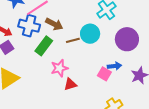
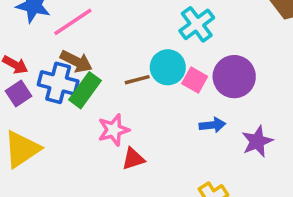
brown arrow: (54, 24) -> (76, 61), moved
blue cross: (29, 26) -> (58, 83), moved
pink square: (104, 74) -> (195, 80), moved

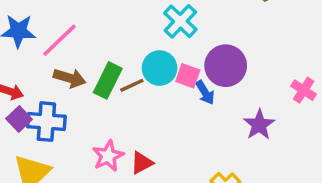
blue cross: (58, 83) -> (46, 122), moved
green rectangle: (85, 90) -> (108, 80), moved
blue arrow: (212, 125) -> (205, 93), moved, turned 75
pink star: (114, 130) -> (108, 156), moved

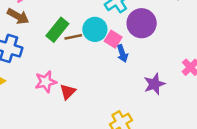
purple circle: (226, 66) -> (142, 23), moved
brown arrow: (70, 78) -> (18, 16), moved
red triangle: (142, 163) -> (68, 92), turned -30

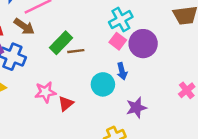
cyan circle: (95, 29) -> (103, 84), moved
pink square: (113, 39) -> (118, 41), moved
purple star: (154, 84) -> (136, 108), moved

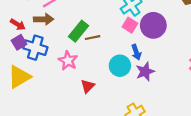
brown arrow: (24, 26) -> (44, 19), turned -30
pink star: (45, 92) -> (68, 61), moved, turned -30
purple star: (136, 108) -> (145, 72), moved

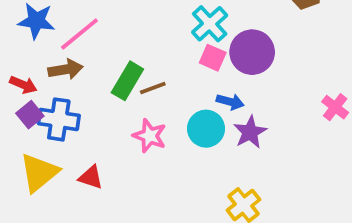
blue arrow: (136, 52) -> (230, 102), turned -48
pink star: (68, 61) -> (150, 136), moved
red triangle: (88, 86) -> (91, 177), moved, turned -48

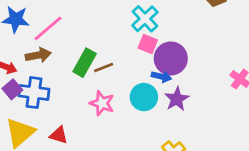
purple circle: (252, 52) -> (171, 58), moved

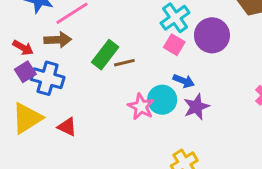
purple circle: (171, 58) -> (212, 35), moved
pink star: (102, 103) -> (141, 107), moved

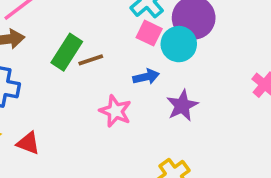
blue arrow: (184, 81) -> (146, 77), moved, turned -30
cyan circle: (162, 100) -> (179, 44), moved

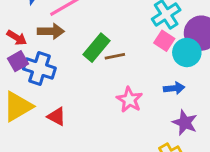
blue arrow: (146, 77) -> (174, 88), moved
purple star: (182, 106) -> (185, 123), moved, turned -30

